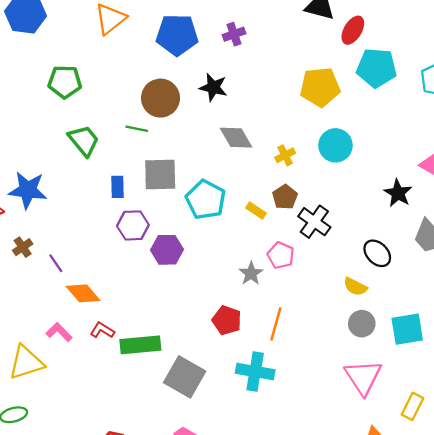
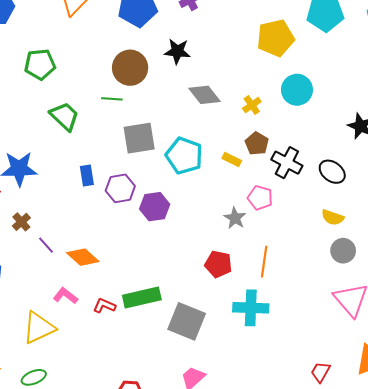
blue rectangle: (118, 187) -> (87, 175), moved
black ellipse: (377, 253) -> (332, 172), moved
purple line: (56, 263) -> (46, 245), moved
red L-shape: (102, 330) -> (104, 306), moved

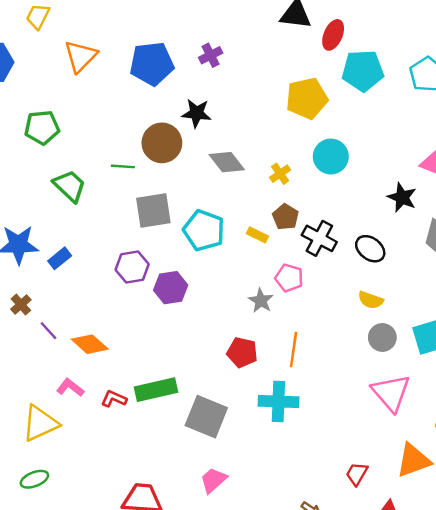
brown circle: (130, 68) -> (162, 143), moved
blue rectangle: (87, 175) -> (60, 258), moved, turned 60

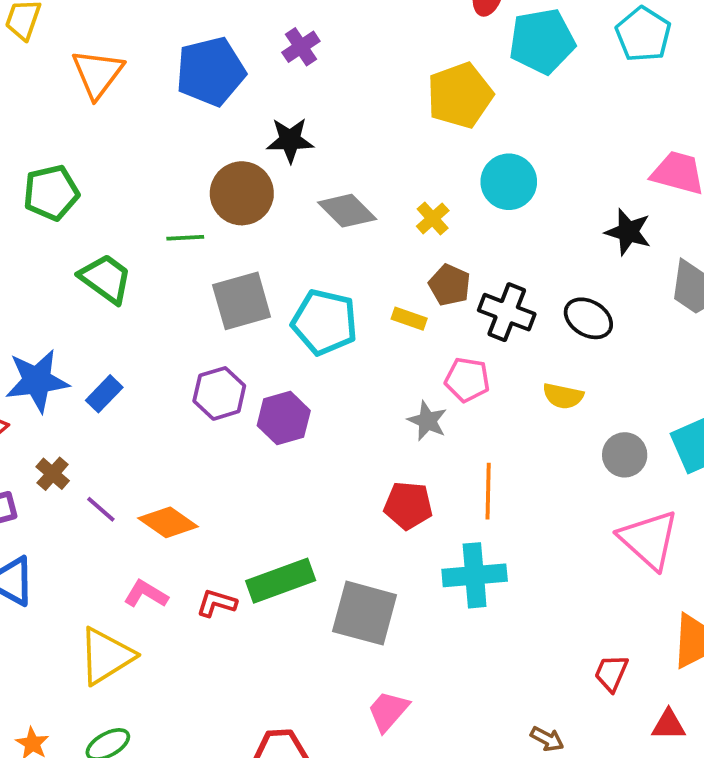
yellow semicircle: (371, 300) -> (563, 396), moved

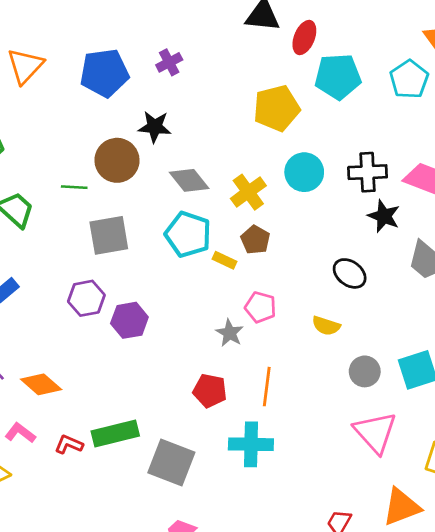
yellow cross: (433, 218) -> (248, 192), size x1.5
black cross: (507, 312) -> (368, 172), moved, turned -30
cyan pentagon: (325, 322) -> (188, 234), moved

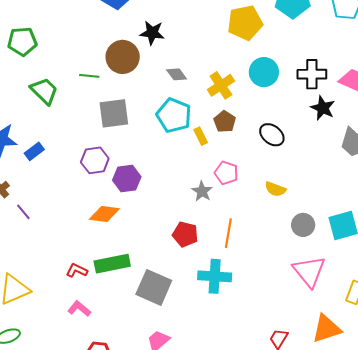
gray diamond: (189, 180) -> (177, 74), size x0.7
yellow rectangle: (224, 260) -> (201, 136), turned 36
black ellipse: (350, 273) -> (272, 135), moved
orange diamond: (41, 384) -> (104, 214), moved, turned -36
pink L-shape: (20, 433) -> (79, 309), moved

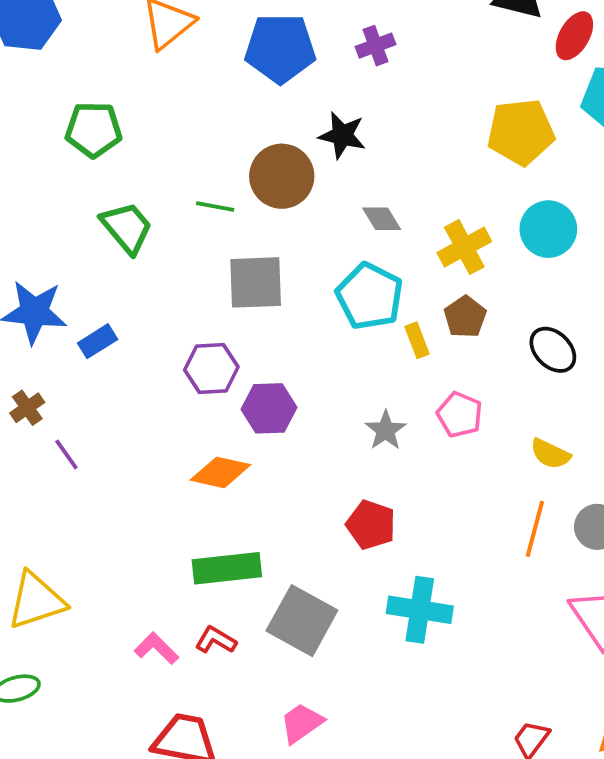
gray star: (202, 191) -> (386, 430), moved
orange line: (228, 233) -> (535, 529), moved
red L-shape: (77, 270) -> (216, 640), moved

